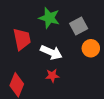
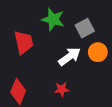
white arrow: (51, 52) -> (69, 57), moved, turned -60
red star: (52, 76) -> (62, 89), moved

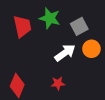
red trapezoid: (24, 42) -> (22, 26), moved

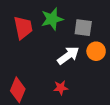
green star: (50, 18) -> (52, 19), turned -30
gray square: (79, 26) -> (83, 28), turned 36

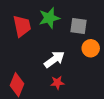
white arrow: (68, 55) -> (54, 59), moved

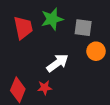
red star: (57, 83) -> (45, 88), moved

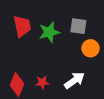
green star: (52, 19) -> (49, 32), moved
white arrow: (57, 63) -> (74, 80), moved

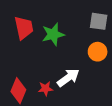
gray square: (78, 26) -> (99, 21), moved
white arrow: (74, 80) -> (68, 78), moved

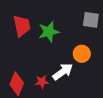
orange circle: (98, 52) -> (82, 54), moved

